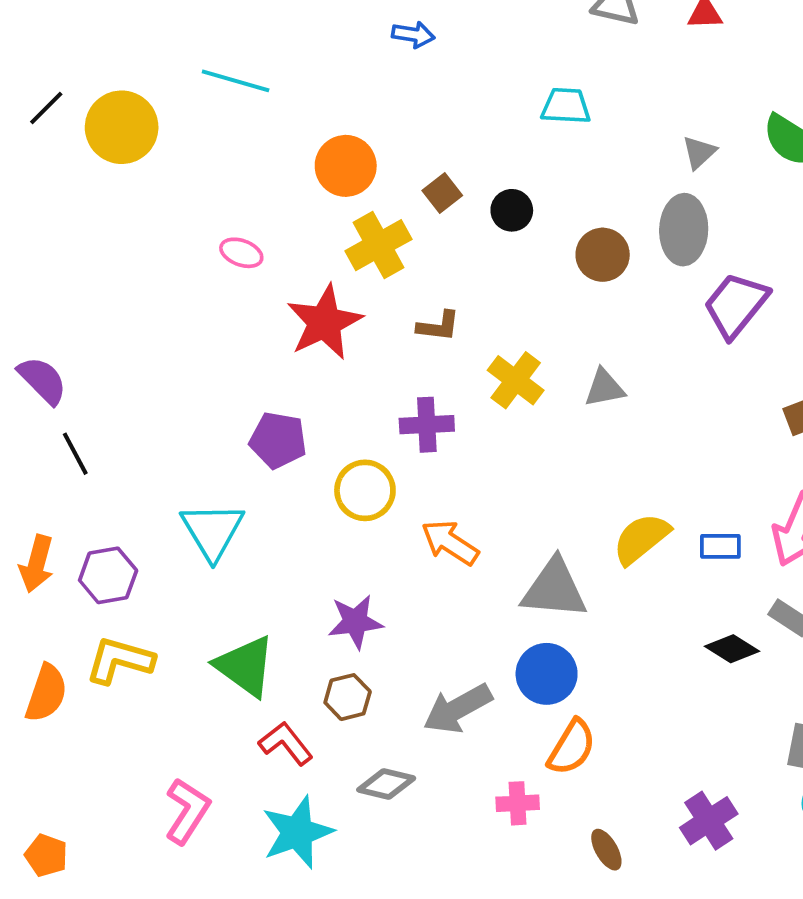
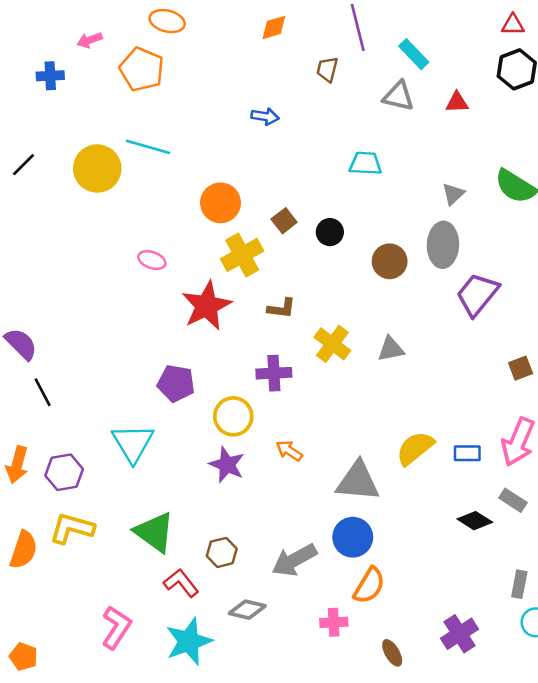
yellow circle: (122, 127) -> (97, 169), moved
orange arrow: (450, 543) -> (289, 451), size x0.7
purple star: (355, 622) -> (227, 465), moved, turned 30

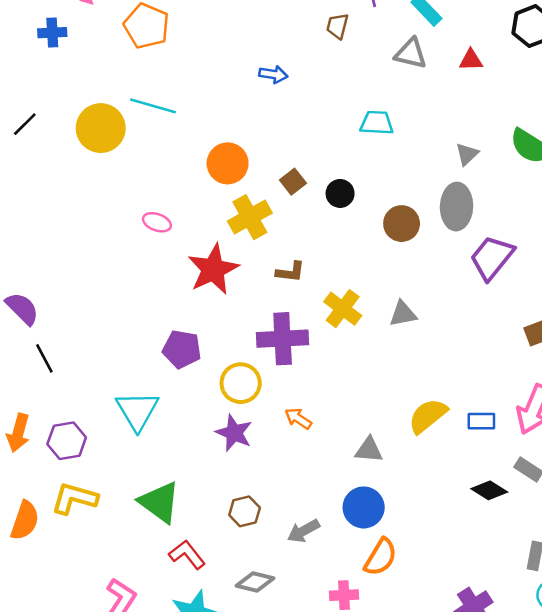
purple cross: (274, 373) -> (283, 339), size x1.4
gray triangle: (358, 481) -> (369, 450), size x0.6
brown hexagon: (222, 552) -> (245, 511), moved
gray arrow: (294, 560) -> (303, 531), size x0.7

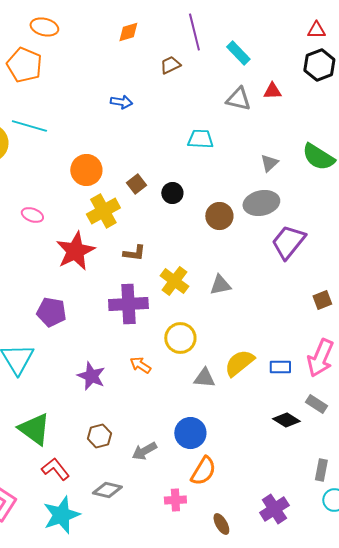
brown trapezoid: (337, 26) -> (170, 65), turned 50
gray triangle: (411, 53) -> (238, 99), moved
gray ellipse: (457, 207) -> (261, 203), turned 76
yellow circle: (241, 383) -> (180, 338), moved
gray triangle: (369, 450) -> (204, 378), moved

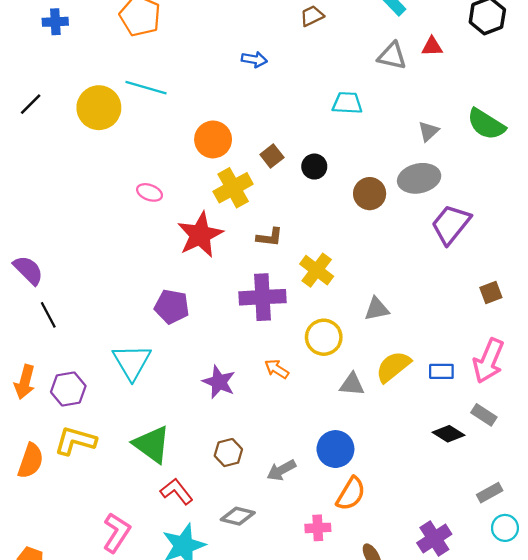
gray triangle: (220, 285) -> (377, 309), moved
gray rectangle: (321, 470) -> (490, 493), turned 50

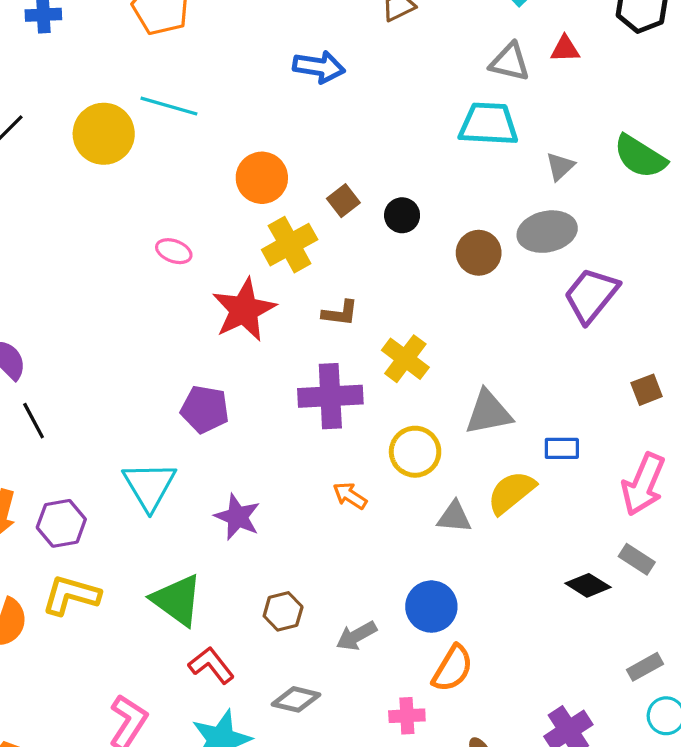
blue arrow: (254, 59) -> (319, 67), size x1.4
cyan trapezoid: (347, 103) -> (488, 124), moved, size x1.4
gray triangle: (377, 309) -> (488, 413), size x1.4
blue rectangle: (441, 371) -> (562, 448), moved
purple star: (219, 382) -> (237, 517), moved

